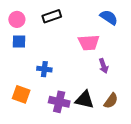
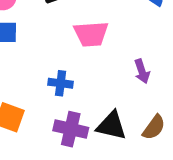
pink trapezoid: (89, 43) -> (91, 34), moved
blue cross: (44, 69) -> (61, 83), moved

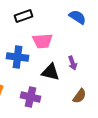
blue cross: (61, 83) -> (17, 57), moved, size x1.5
black triangle: (111, 126) -> (50, 72), moved

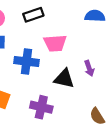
blue semicircle: (77, 17) -> (95, 16), turned -30
brown semicircle: (79, 96) -> (97, 116), moved, turned 112

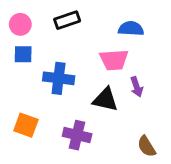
blue semicircle: (95, 16) -> (131, 29), moved
pink trapezoid: (55, 43) -> (114, 60), moved

